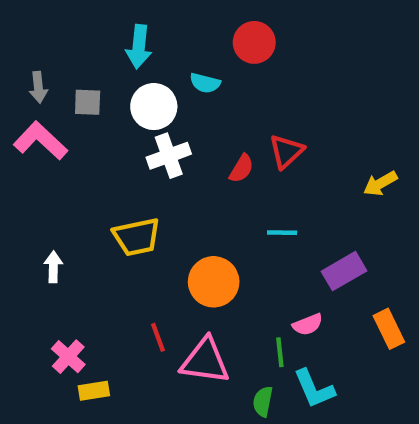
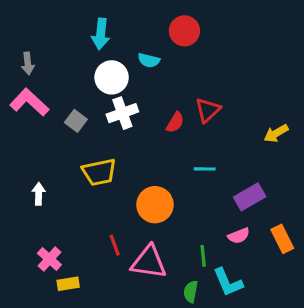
gray square: (88, 102) -> (76, 121), moved, turned 35
pink semicircle: (308, 325) -> (239, 236), moved

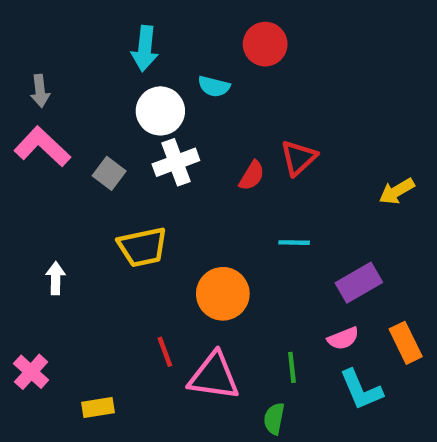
pink cross: (49, 259) -> (31, 372), moved
cyan L-shape: (228, 282) -> (361, 390), moved

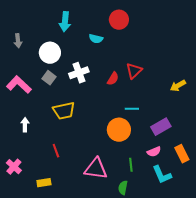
white circle: (160, 111) -> (50, 53), moved
pink L-shape: (42, 147) -> (19, 85), moved
orange circle: (223, 294) -> (119, 130), moved
red line: (165, 352) -> (56, 151), moved

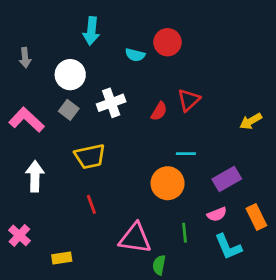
red circle: (119, 20) -> (168, 42), moved
white arrow: (25, 125) -> (35, 176), size x1.5
red line: (56, 151) -> (91, 204), moved
green semicircle: (123, 188) -> (159, 265), moved

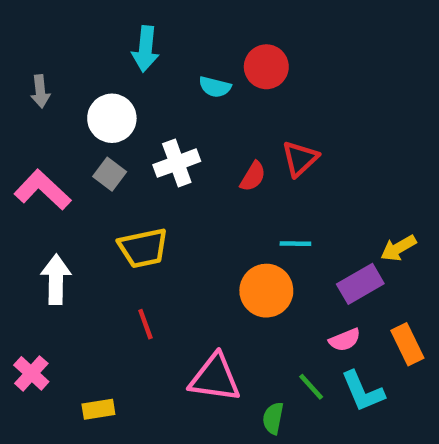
yellow arrow: (251, 121) -> (398, 248), moved
green line: (184, 233) -> (311, 387), moved, turned -36
green semicircle: (159, 265) -> (273, 418), moved

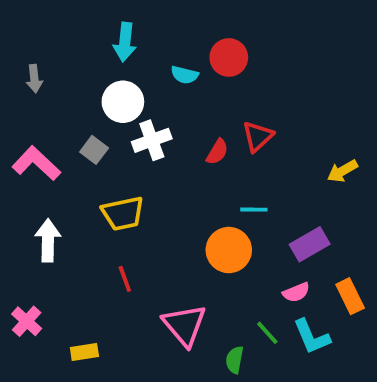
white circle: (112, 118) -> (123, 102), moved
yellow arrow: (398, 248) -> (342, 171), moved
pink triangle: (215, 378) -> (185, 325), turned 42

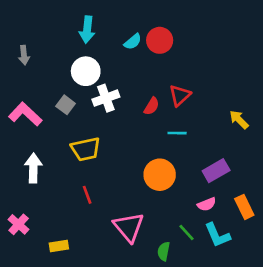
cyan semicircle: (185, 75) -> (133, 42), moved, turned -54
yellow arrow: (342, 171) -> (239, 120), turned 75
cyan line: (254, 210) -> (177, 133), moved

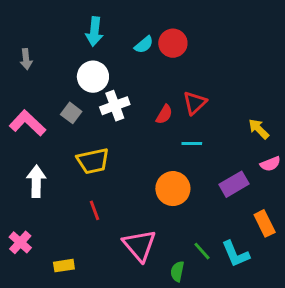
pink semicircle: (207, 204) -> (270, 164), moved

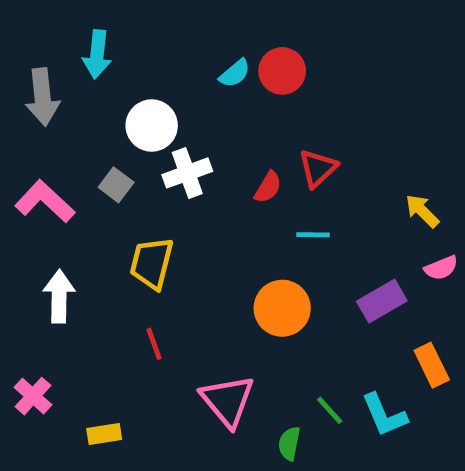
cyan arrow: (94, 32) -> (97, 54), moved
gray arrow: (26, 59) -> (42, 97), size x1.6
yellow trapezoid: (93, 161) -> (152, 263), turned 116

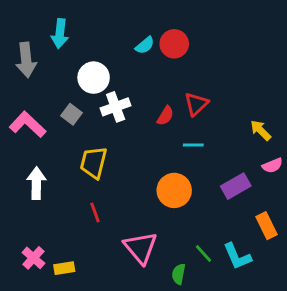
pink cross: (33, 396) -> (33, 258), moved

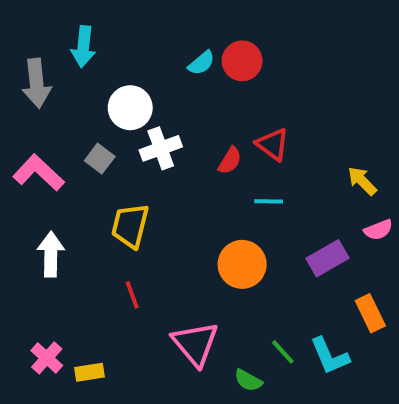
red triangle: (196, 104) -> (273, 144), turned -40
green semicircle: (179, 274) -> (248, 380), turned -72

